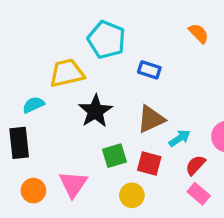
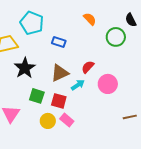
green square: (114, 156) -> (37, 96), turned 35
red semicircle: (195, 165) -> (88, 67), moved
pink rectangle: (199, 194) -> (67, 120), moved

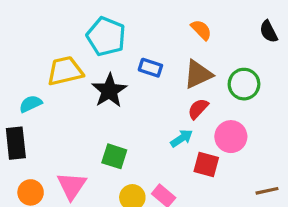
green circle: (116, 37) -> (244, 84), moved
black star: (25, 68) -> (109, 91), moved
brown triangle: (60, 73) -> (198, 74), moved
red square: (59, 101) -> (206, 165), moved

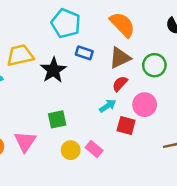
orange semicircle: (201, 30) -> (122, 25), size x1.6
cyan pentagon: (106, 36) -> (66, 23), moved
green square: (114, 156) -> (57, 119), turned -30

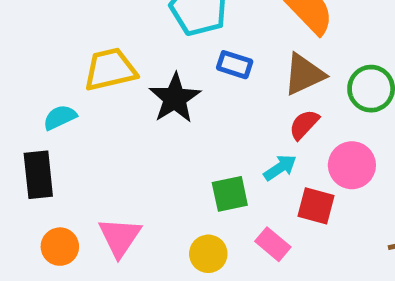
green square: (57, 119) -> (230, 194), moved
pink rectangle: (94, 149) -> (273, 244), moved

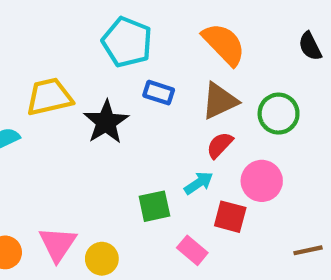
yellow circle: (208, 254) -> (102, 259), moved

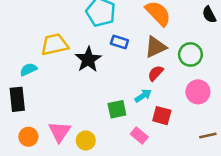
pink circle: (262, 181) -> (198, 92), moved

